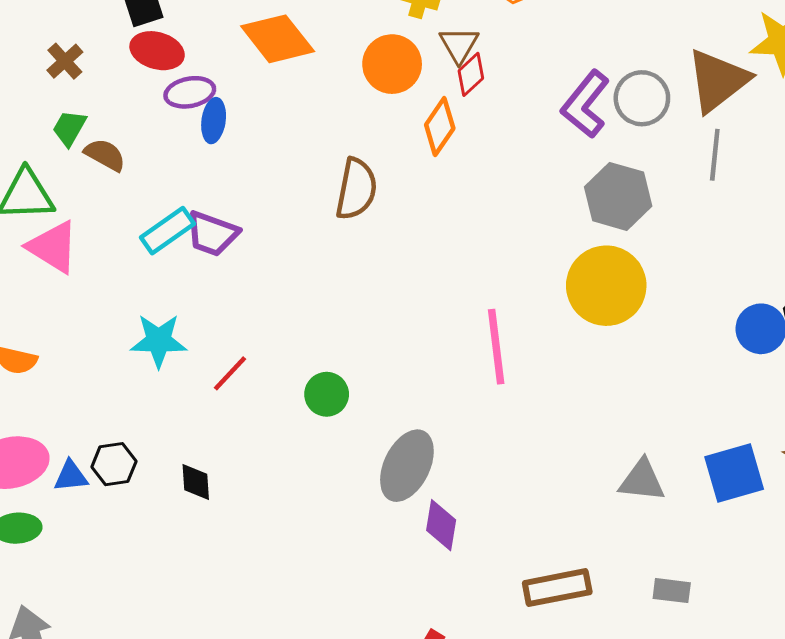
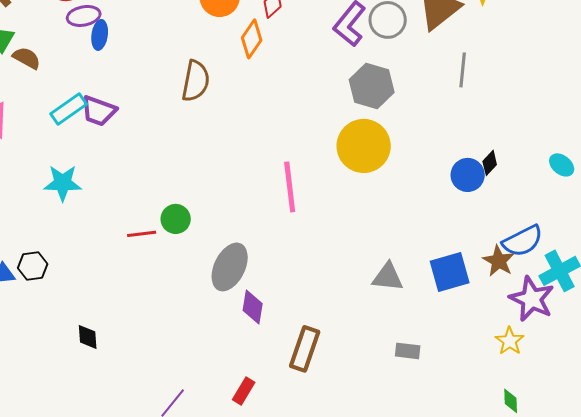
gray line: (715, 155) -> (463, 70), moved
red line: (230, 373) -> (142, 234), moved, turned 40
black diamond: (196, 482) -> (88, 337), moved
brown rectangle: (557, 588) -> (305, 349), moved, turned -60

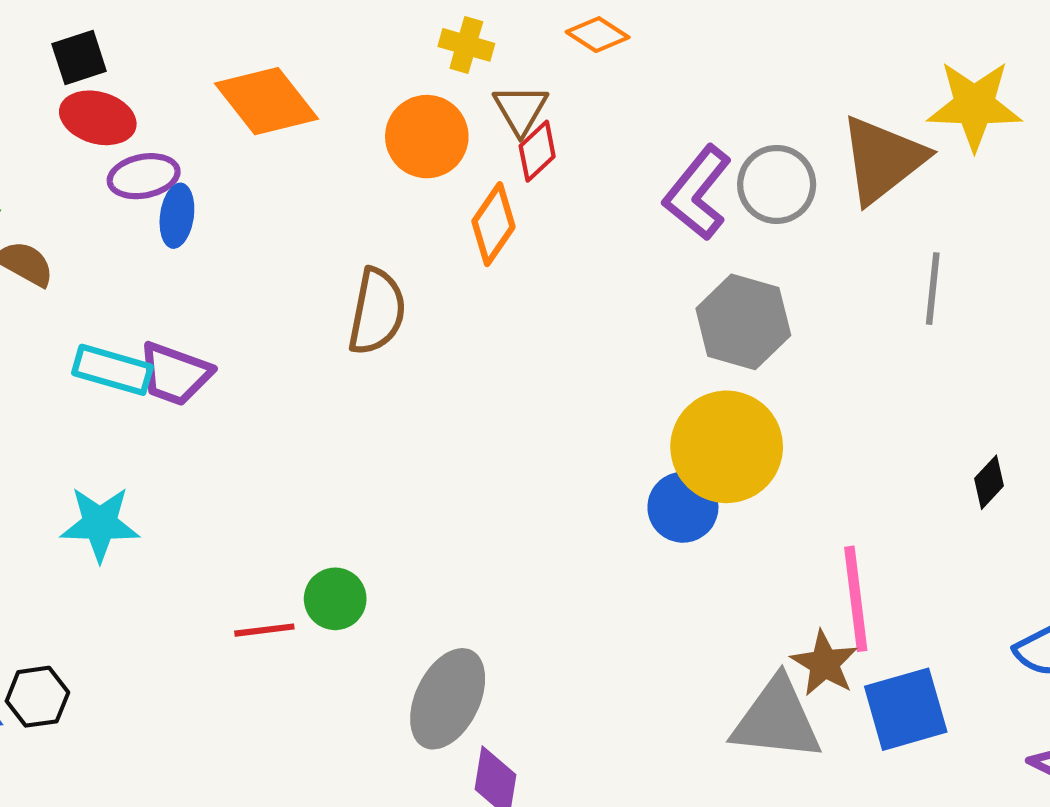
cyan rectangle: (69, 109) -> (112, 370), turned 51
blue circle: (468, 175) -> (683, 507), moved
pink line: (290, 187) -> (856, 599), moved
brown star: (499, 261) -> (825, 663), moved
gray triangle: (388, 277) -> (777, 720), size x1.4

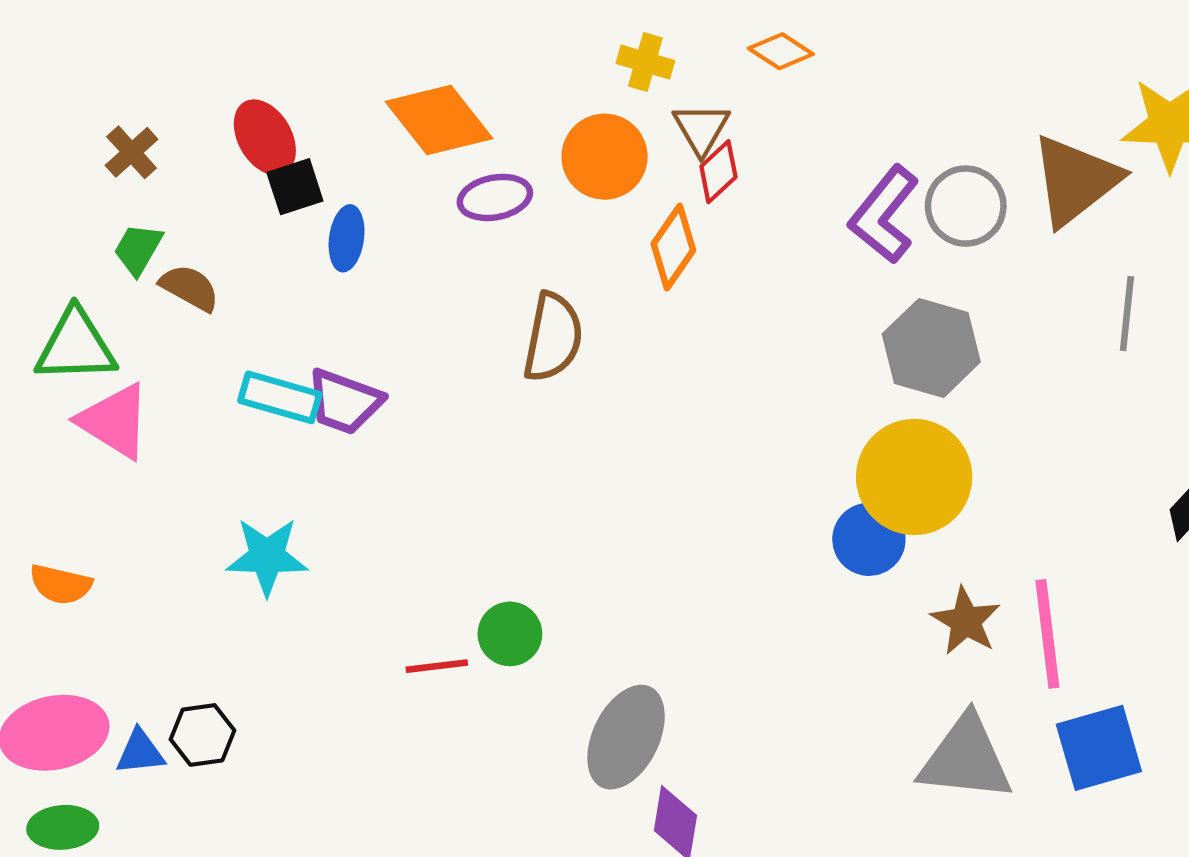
black square: (79, 57) -> (295, 187), moved
red ellipse: (98, 118) -> (265, 137), turned 44
purple ellipse: (144, 176) -> (495, 197), moved
brown star: (825, 663) -> (966, 621), moved

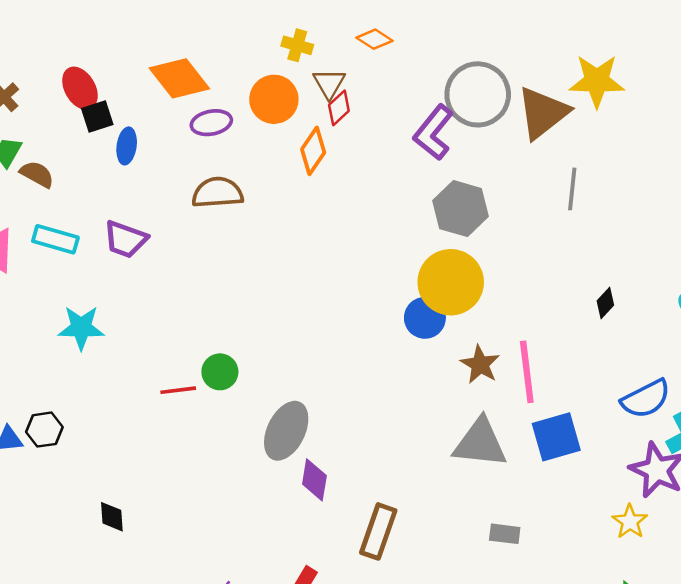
gray circle: (966, 206) -> (478, 94), moved, size x1.4
brown semicircle: (553, 337) -> (217, 193), moved, turned -105
cyan rectangle: (280, 397) -> (55, 239), moved

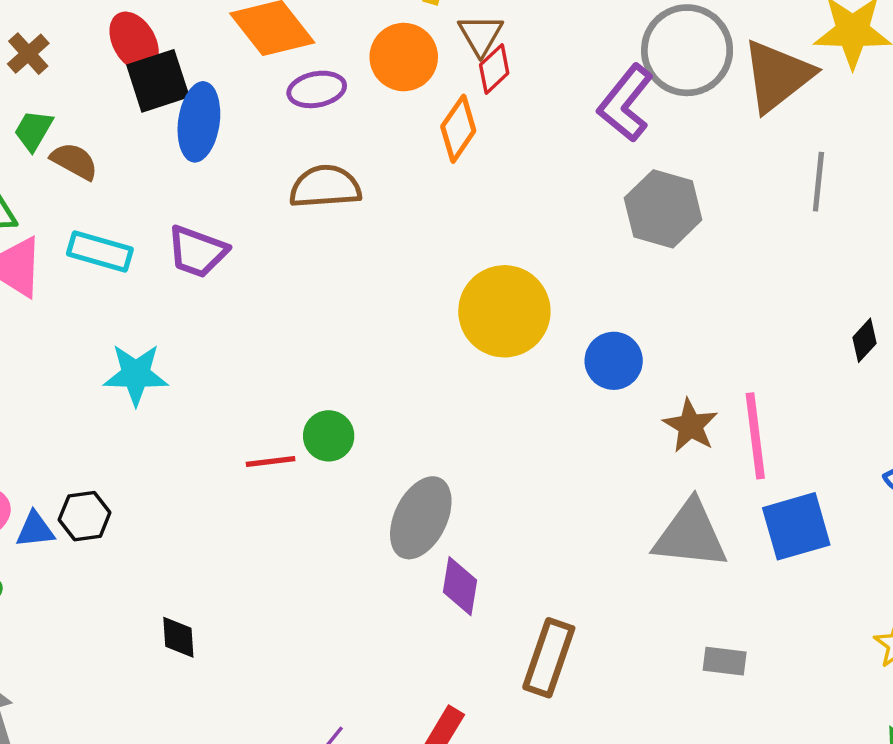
black square: (97, 117) -> (158, 81), size x1.4
blue ellipse: (127, 146) -> (199, 122), size x1.5
yellow circle: (451, 282) -> (504, 311), moved

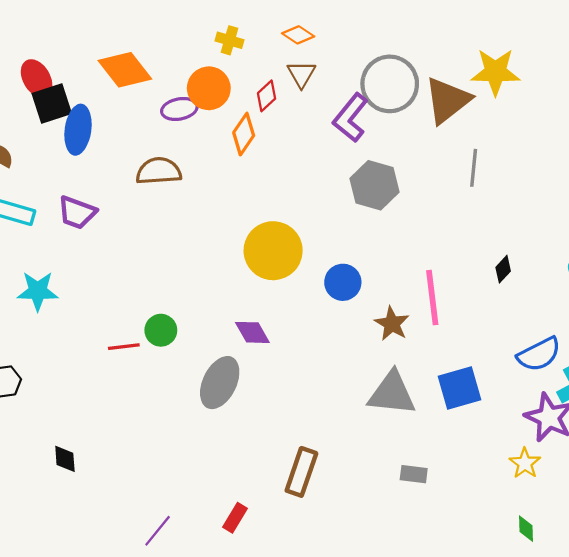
brown triangle: (481, 35) -> (301, 74), moved
purple ellipse: (317, 89) -> (179, 109), moved
pink line: (755, 436) -> (432, 298), moved
purple diamond: (460, 586) -> (252, 332), moved, turned -39

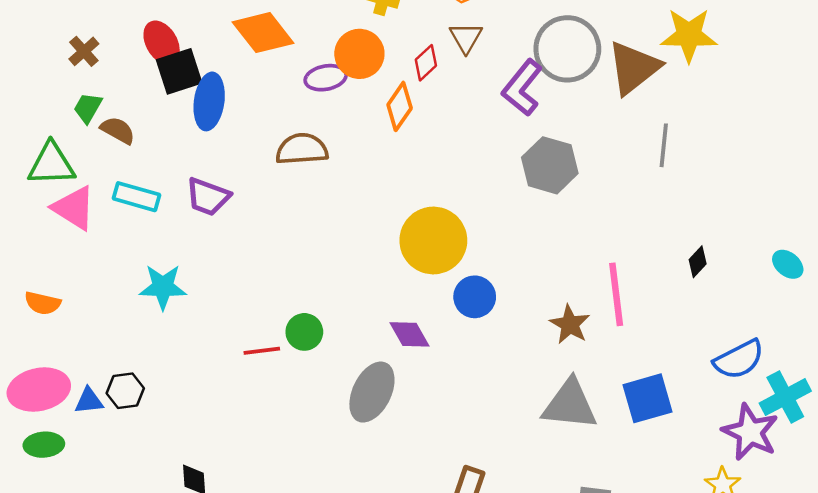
blue circle: (343, 282) -> (475, 297), moved

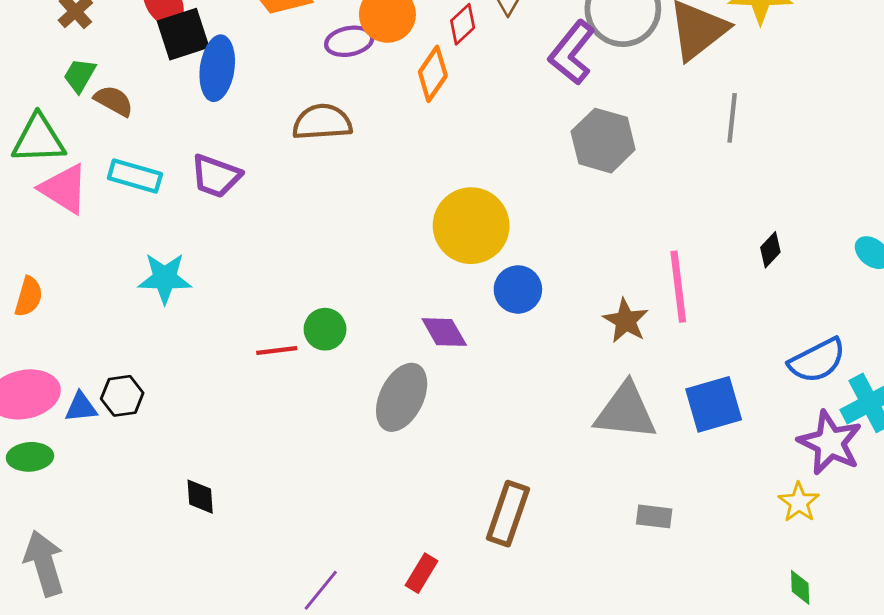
orange semicircle: (43, 303) -> (29, 297), turned -87

